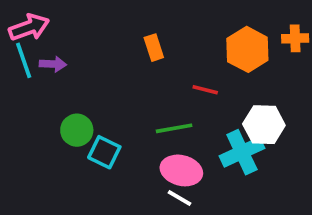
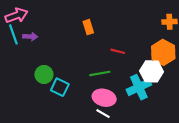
orange hexagon: (247, 49) -> (163, 52), moved

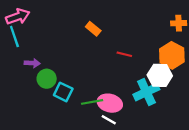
orange rectangle: (88, 27) -> (93, 29), turned -32
purple arrow: (30, 37) -> (32, 63), moved
green line: (100, 73) -> (92, 102), moved

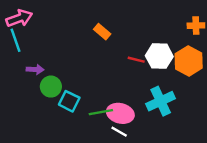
white hexagon: (160, 75) -> (159, 56), moved

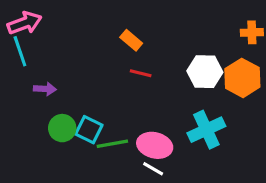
red line: (136, 60) -> (141, 73), moved
green circle: (51, 87) -> (62, 128), moved
green line: (101, 112) -> (112, 144), moved

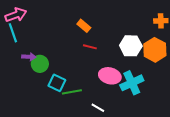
green circle: (62, 128) -> (40, 64), moved
pink ellipse: (155, 145) -> (110, 76), moved

